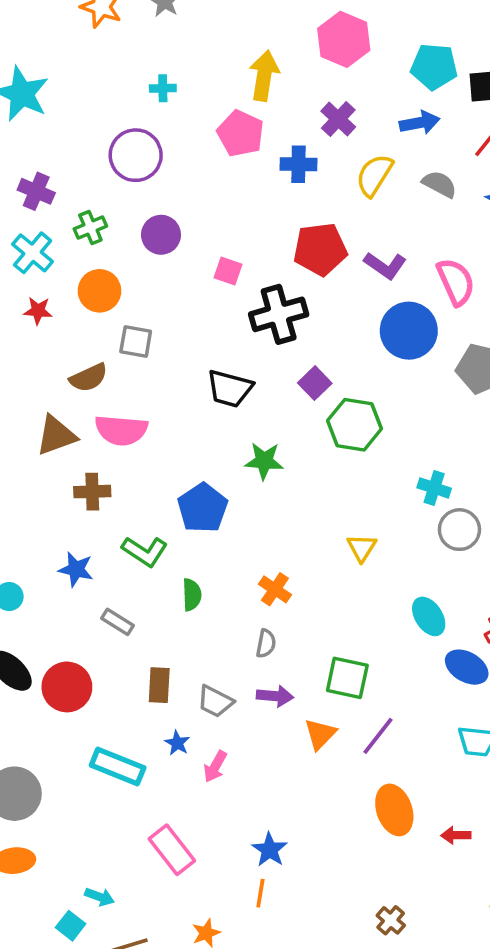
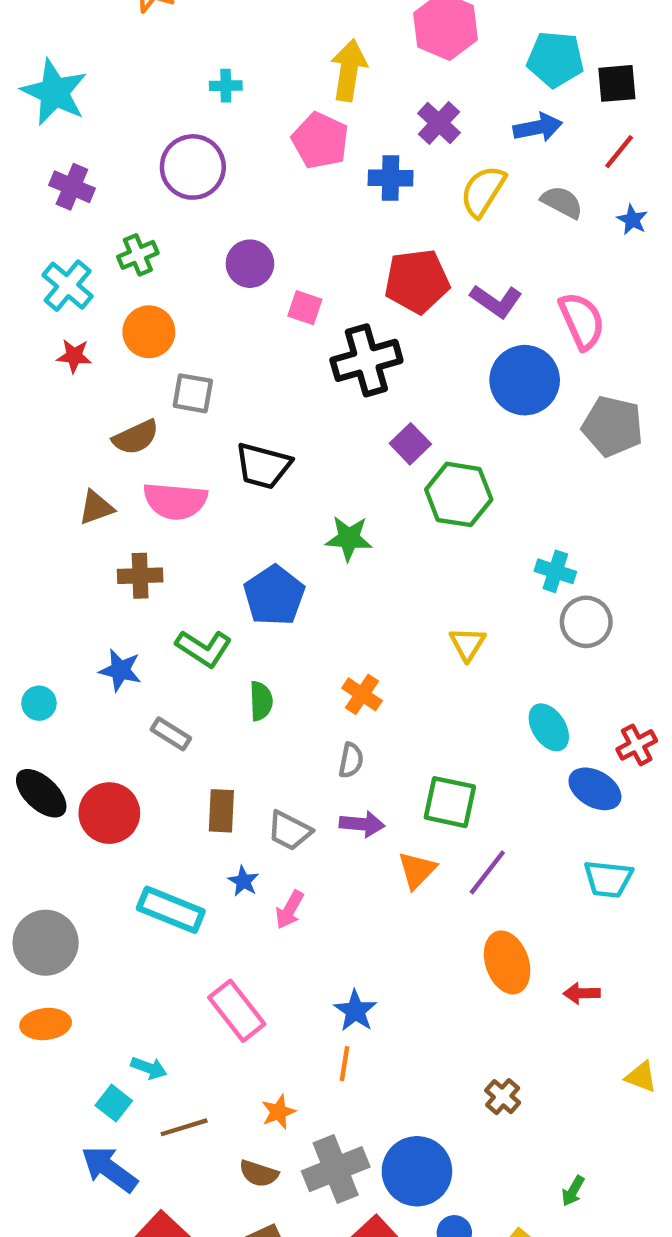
purple cross: (36, 191) -> (72, 187), moved
purple circle: (161, 235) -> (250, 264), moved
black trapezoid: (230, 389) -> (263, 466), moved
brown triangle: (56, 436) -> (96, 508), size x0.7

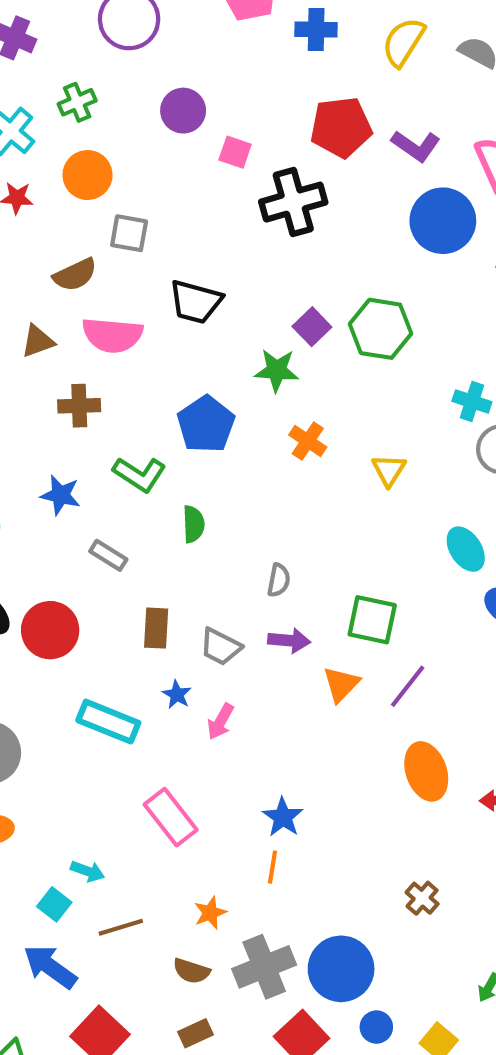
purple square: (410, 444) -> (312, 327), moved
orange cross: (362, 694) -> (308, 441), moved

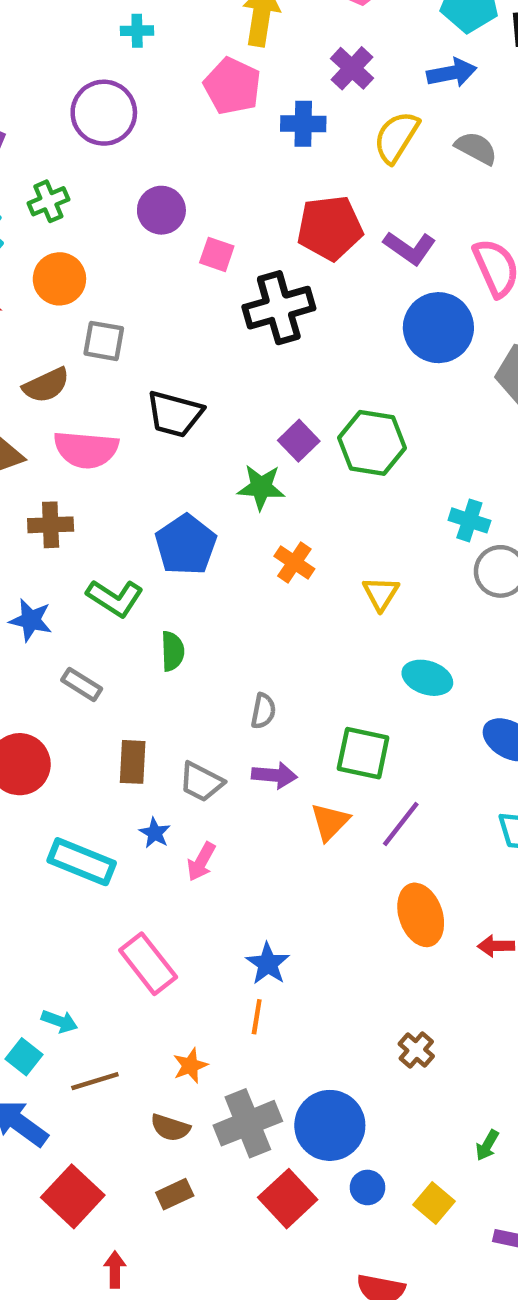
cyan ellipse: (466, 549) -> (427, 678), moved, turned -39

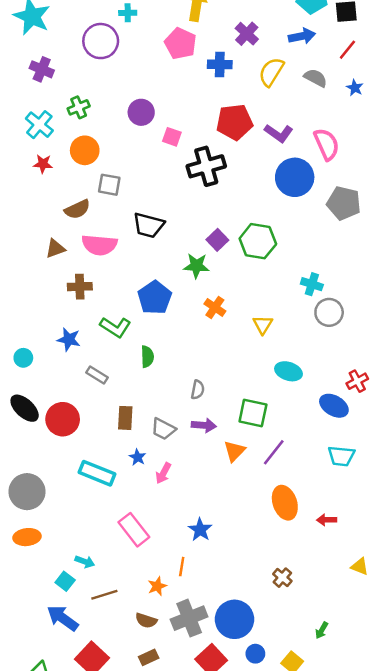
purple circle: (104, 113) -> (101, 41), moved
orange line: (257, 1017) -> (182, 567), moved

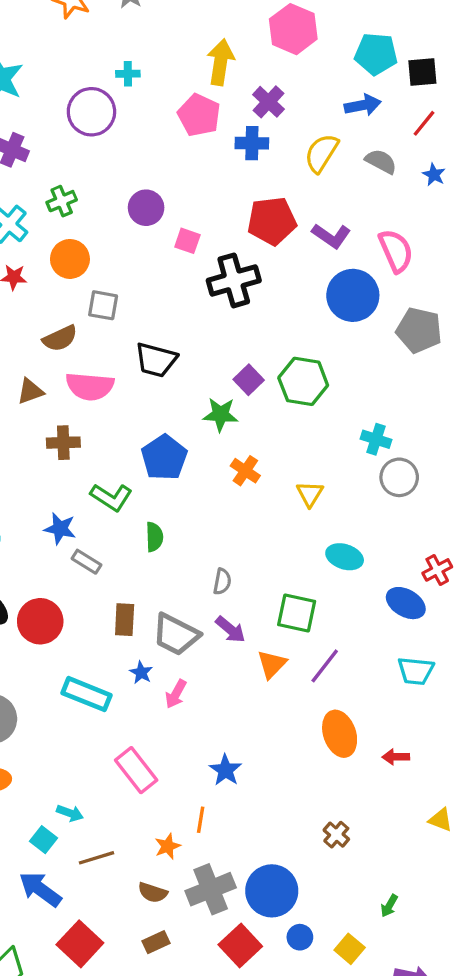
purple cross: (247, 34) -> (268, 102), moved
blue star: (69, 339) -> (60, 529), moved
purple arrow: (204, 425) -> (230, 630), turned 35
gray trapezoid: (163, 429) -> (176, 634), size x1.4

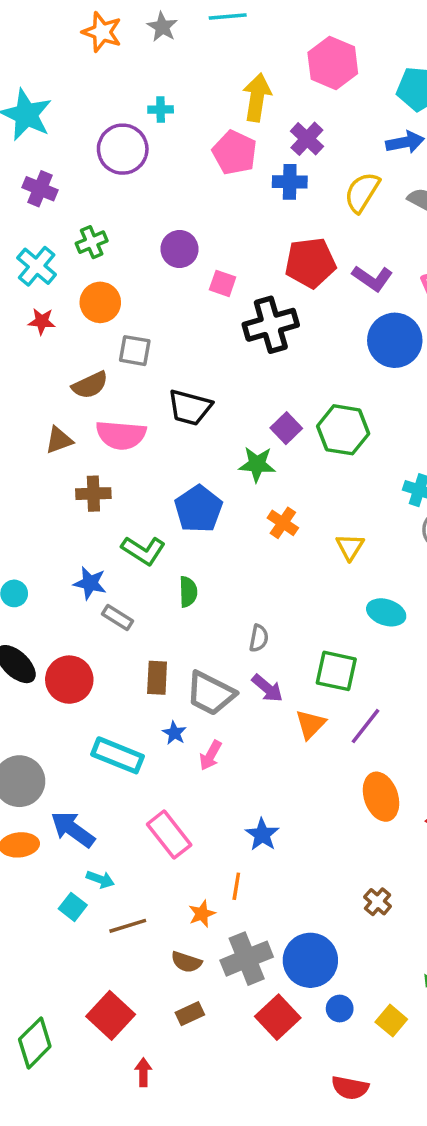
blue arrow: (40, 889) -> (73, 829), moved

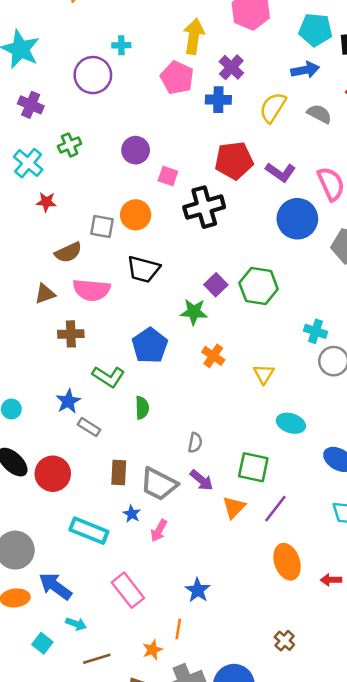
orange circle: (100, 302) -> (136, 215), moved
red star: (42, 321) -> (46, 202), moved
blue star: (90, 583) -> (68, 401), turned 30
cyan square: (73, 907) -> (42, 643), moved

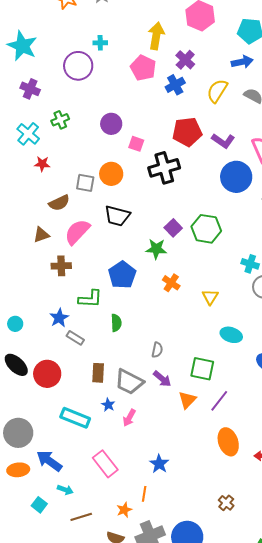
blue cross: (218, 100) -> (175, 85), turned -30
pink semicircle: (92, 290) -> (77, 232), turned 128
green L-shape: (108, 377) -> (90, 299), turned -30

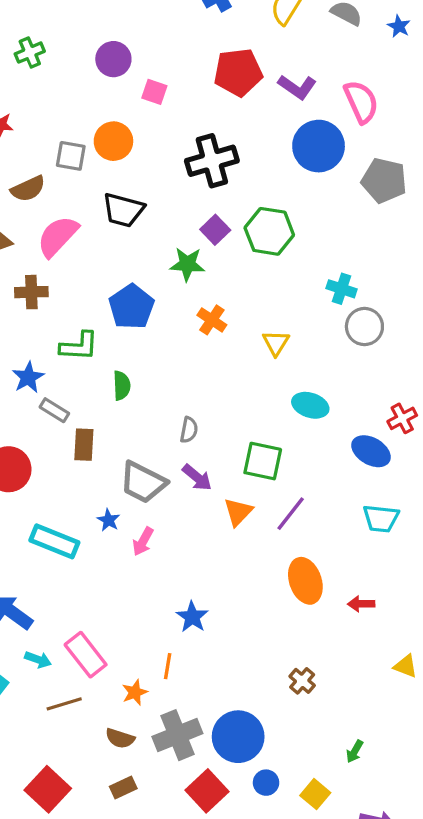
black cross: (164, 168) -> (212, 161), moved
brown rectangle: (98, 373) -> (84, 445), moved
pink rectangle: (105, 464) -> (86, 655), moved

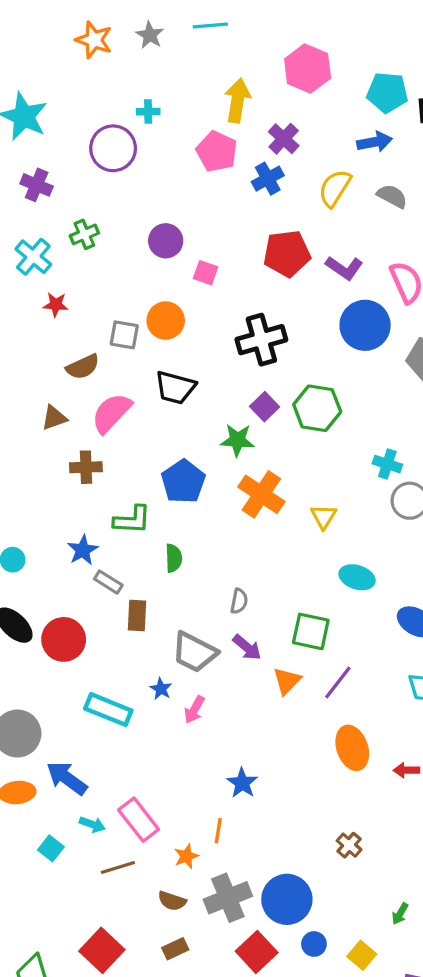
orange cross: (212, 320) -> (261, 494), size x1.6

